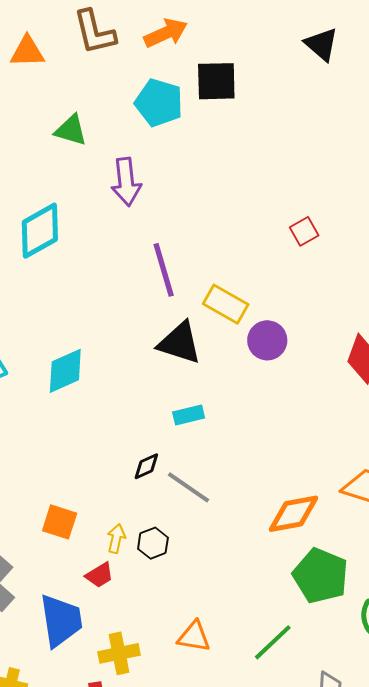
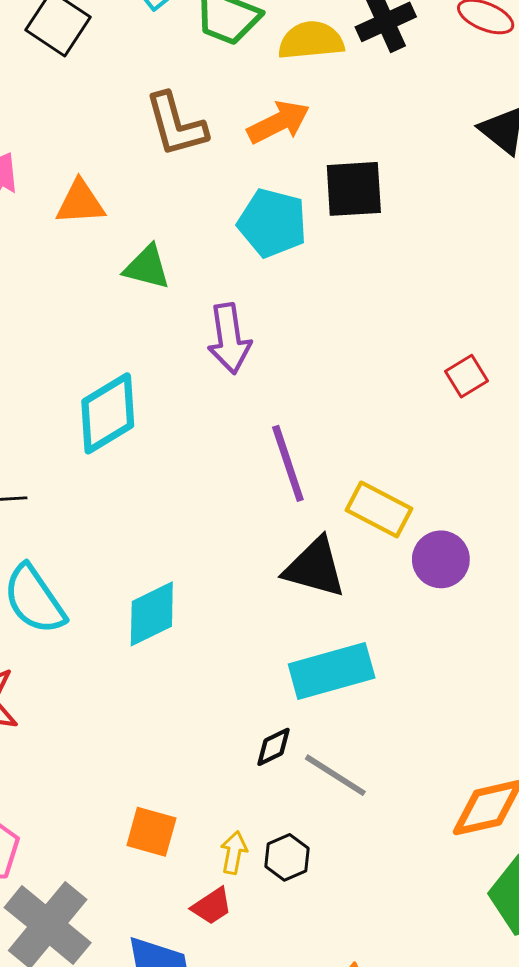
orange triangle: (27, 52) -> (80, 202), moved
red square: (304, 231) -> (467, 376), moved
cyan rectangle: (189, 415) -> (332, 671), size x1.8

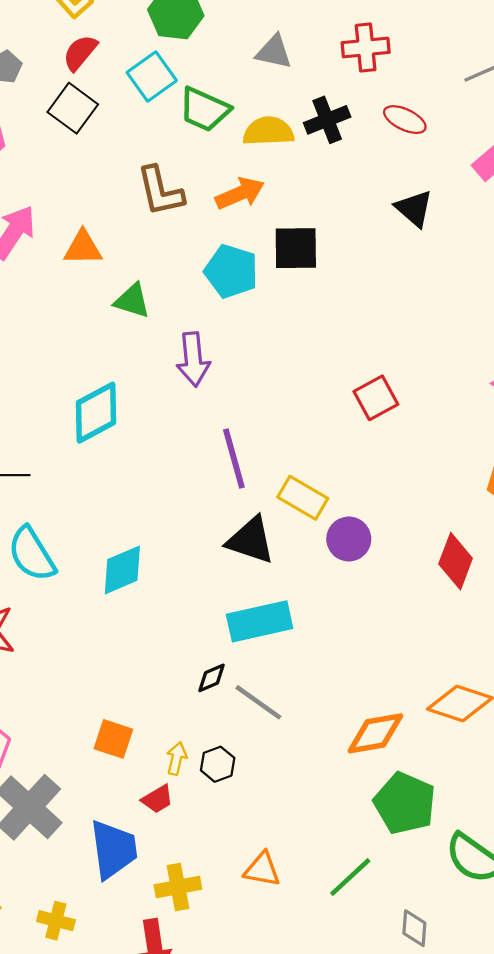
red square: (467, 376) -> (376, 398), size x1.4

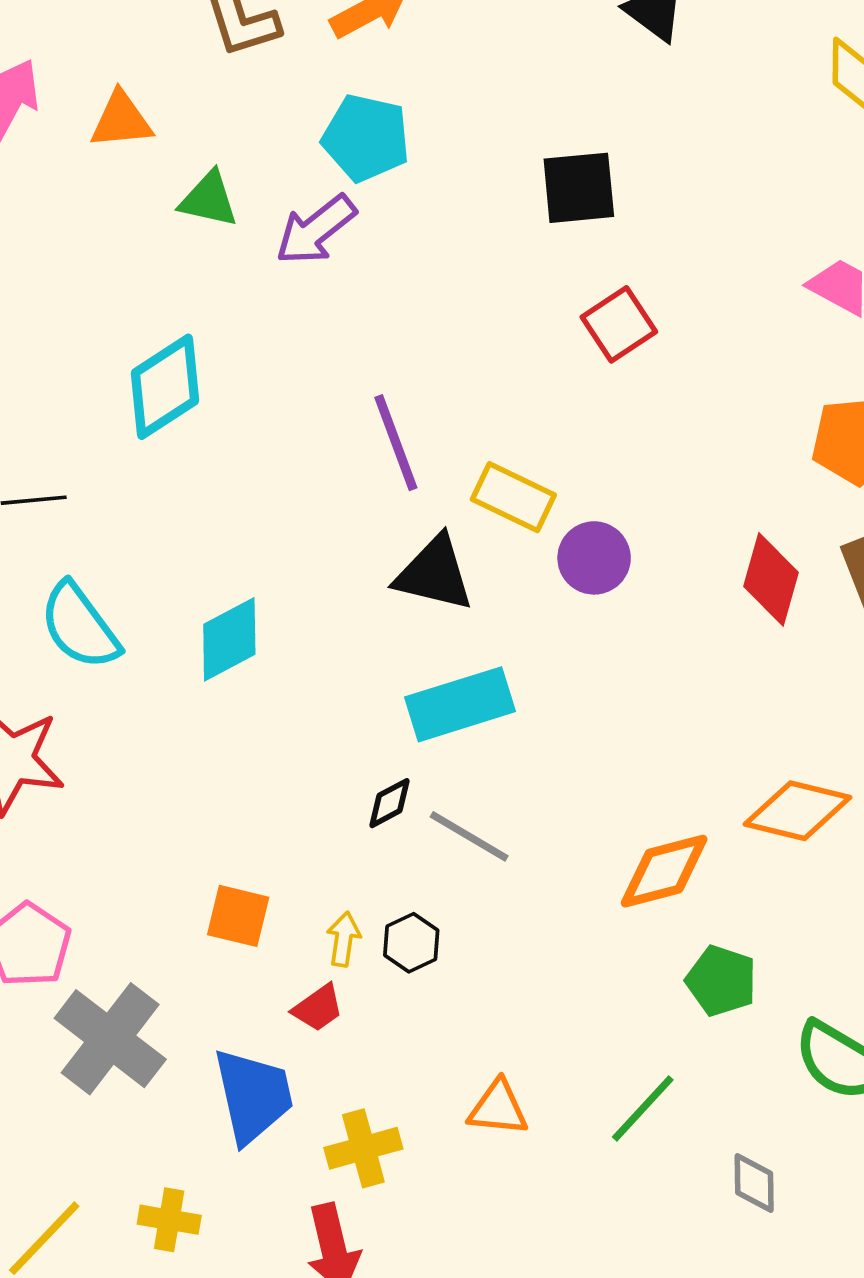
black square: (296, 248) -> (579, 188), moved
purple arrow: (193, 359) -> (316, 230), moved, turned 62
green pentagon: (405, 803) -> (721, 981), size x0.7

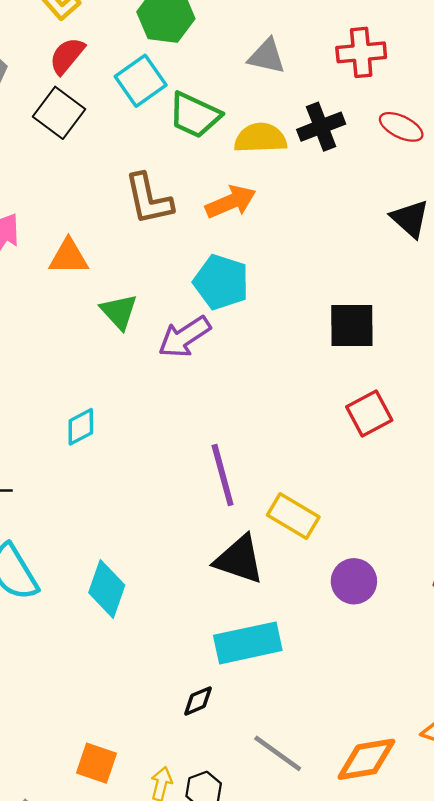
green triangle: (209, 199) -> (119, 312), turned 30
cyan diamond: (165, 387) -> (81, 427), size x0.6
purple circle: (594, 558) -> (354, 581), moved
cyan diamond: (229, 639) -> (107, 589), turned -48
gray line: (469, 836) -> (278, 753), moved

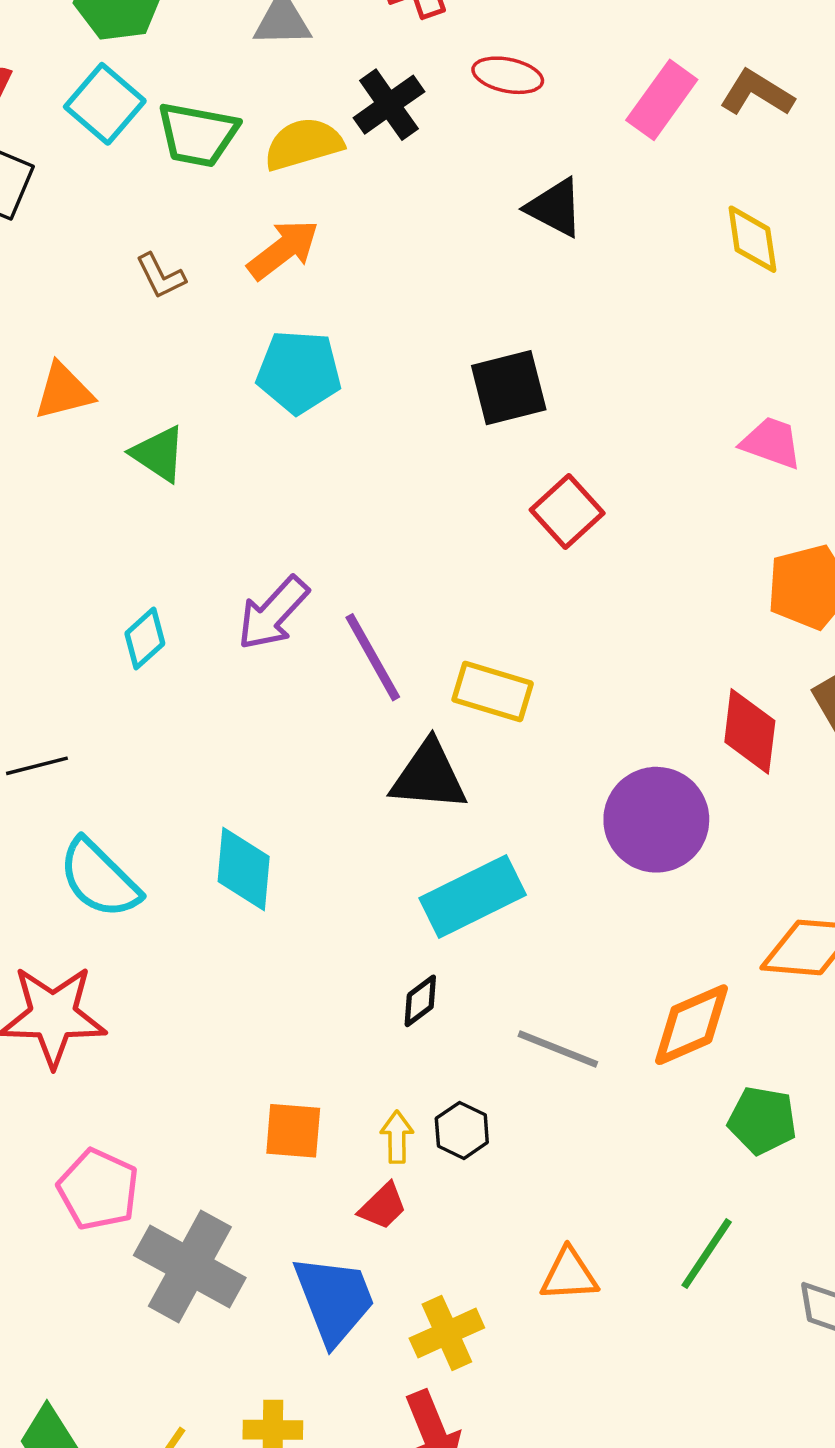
brown L-shape: (149, 199) -> (161, 276), size x0.6
purple arrow: (184, 337) -> (273, 613), moved
purple circle: (354, 581) -> (656, 820), moved, size x1.5

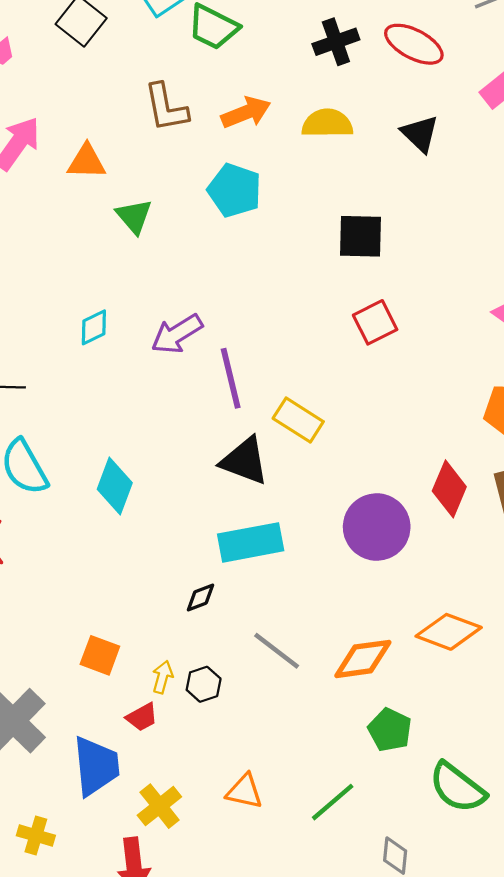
red ellipse: (508, 75) -> (414, 44), size x1.4
yellow semicircle: (303, 144) -> (327, 123), moved
brown L-shape: (161, 276) -> (166, 108), size x1.6
yellow cross: (447, 1333) -> (159, 806), turned -30

